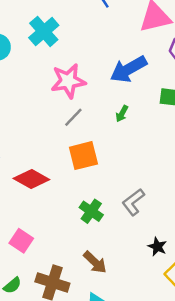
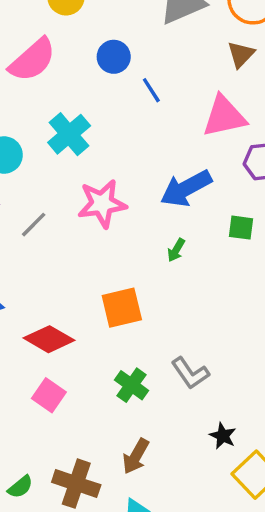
gray line: (73, 117) -> (34, 225), moved
gray L-shape: (133, 202) -> (190, 373), turned -88
pink square: (21, 241) -> (49, 395), moved
brown arrow: (95, 262) -> (136, 456), turned 75

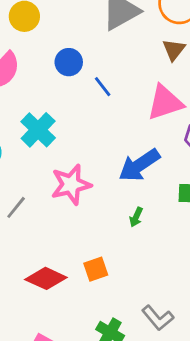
orange square: (122, 308) -> (96, 269), size x0.7
red diamond: (49, 339) -> (46, 278), moved

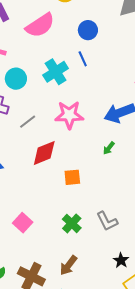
blue line: (103, 87) -> (83, 59), moved
red diamond: (46, 278) -> (44, 153), moved, turned -60

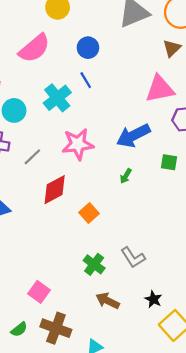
orange square: (72, 177) -> (89, 213), turned -30
pink square: (23, 223) -> (39, 292), moved
brown arrow: (68, 265) -> (108, 301), moved, turned 85

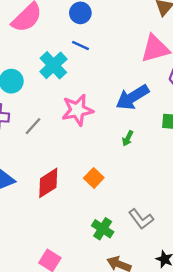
blue line: (86, 80) -> (81, 46), turned -30
red diamond: (55, 190) -> (48, 183), moved

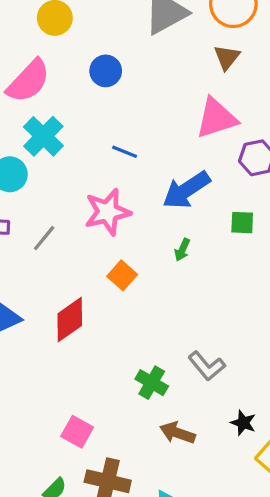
blue line: (81, 46) -> (125, 152), moved
cyan cross: (53, 65) -> (43, 136), moved
orange square: (94, 178) -> (122, 275), moved

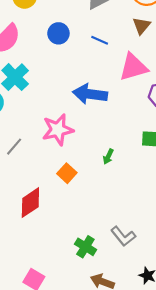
blue line: (125, 152) -> (100, 40), moved
blue arrow: (186, 190) -> (90, 94), moved, turned 40

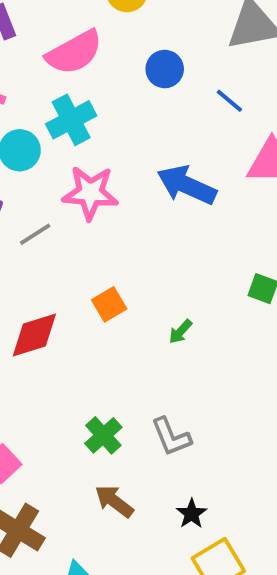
pink star: (58, 130) -> (90, 193), moved
green arrow: (108, 157) -> (180, 331), moved

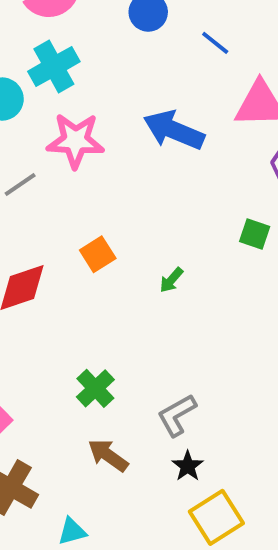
gray L-shape: (171, 437) -> (177, 415), moved, turned 84

